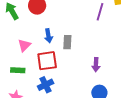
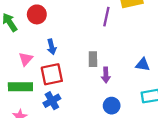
gray rectangle: (67, 42) -> (93, 59), moved
green rectangle: (18, 70) -> (20, 87), size x1.5

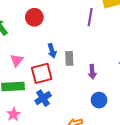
red circle: (37, 14) -> (34, 17), moved
blue arrow: (52, 47) -> (52, 51), moved
gray rectangle: (93, 59) -> (69, 58), moved

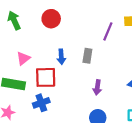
gray rectangle: (69, 58) -> (87, 56), moved

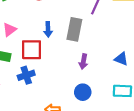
gray rectangle: (87, 56) -> (74, 29), size x1.5

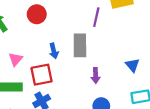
blue triangle: (121, 59) -> (133, 65), turned 40

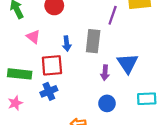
pink triangle: (16, 59) -> (33, 37), moved, turned -40
blue triangle: (133, 65) -> (127, 63), moved, size x1.5

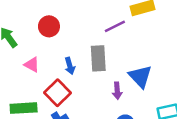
purple line: (113, 15) -> (115, 26), turned 54
red square: (52, 65) -> (58, 93), turned -30

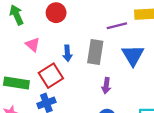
blue triangle: (140, 76) -> (133, 55), moved

